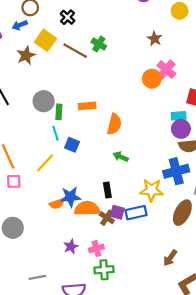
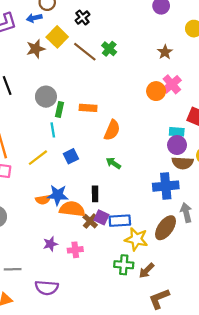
blue square: (72, 145) -> (71, 156), moved, turned 32
yellow star: (152, 190) -> (136, 239), moved
green cross: (104, 270) -> (124, 265), moved

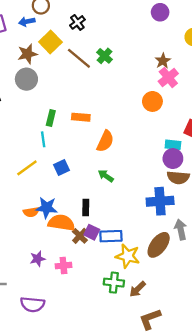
pink cross: (172, 84) -> (168, 77), moved
gray circle: (46, 97) -> (26, 79), moved

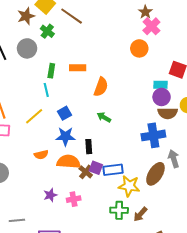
green cross: (105, 56) -> (47, 31), moved
gray circle: (26, 79) -> (27, 48), moved
blue star: (47, 208) -> (65, 136), moved

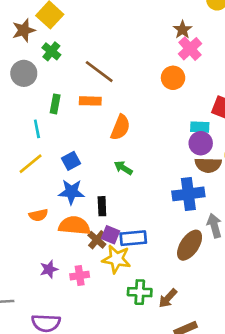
brown line: (72, 16) -> (99, 72), moved
cyan line: (46, 90) -> (37, 129), moved
yellow star: (129, 186) -> (116, 259), moved

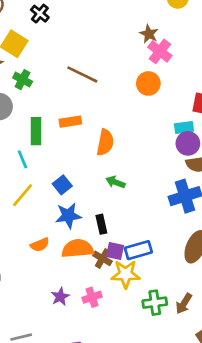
brown line: (99, 72) -> (82, 74), moved
green rectangle: (55, 104) -> (36, 131), size x1.4

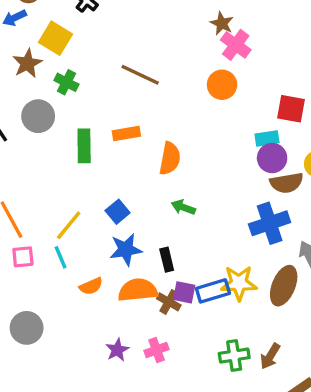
cyan line: (22, 159) -> (61, 257), moved
yellow star: (126, 274) -> (239, 283), moved

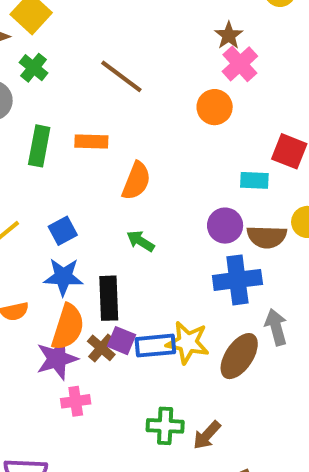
purple circle: (272, 158) -> (225, 226), moved
black rectangle: (167, 260) -> (109, 298), size x1.5
orange semicircle: (138, 290) -> (68, 327), turned 102
purple star: (117, 350) -> (57, 359), moved, size x1.5

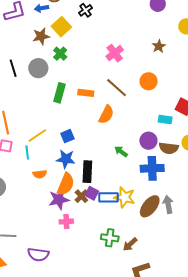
pink cross: (240, 64) -> (115, 53), moved
brown line: (121, 76) -> (117, 88), moved
green arrow: (140, 241) -> (121, 152), moved
gray arrow: (276, 327) -> (168, 204), moved

